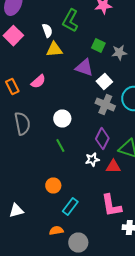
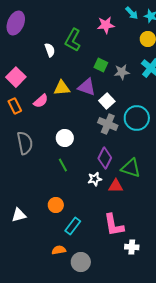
pink square: (13, 36) -> (16, 77), moved
yellow triangle: (54, 50) -> (62, 88), moved
white triangle: (16, 210) -> (19, 215), moved

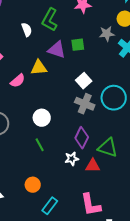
green square: (101, 65) -> (78, 45), turned -32
gray star: (122, 72) -> (107, 34), moved
purple triangle: (87, 87) -> (57, 50), moved

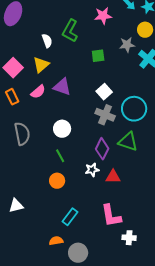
purple triangle: (57, 50) -> (62, 87), moved
yellow triangle: (39, 68) -> (41, 65), moved, turned -36
green triangle: (108, 148) -> (128, 142), moved
orange circle: (33, 185) -> (57, 181), moved

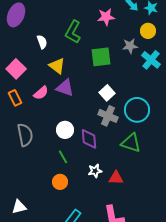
white semicircle: (47, 41) -> (42, 42), moved
green square: (98, 56) -> (101, 57), size x1.5
yellow triangle: (41, 65) -> (57, 66), moved, turned -42
purple diamond: (102, 149) -> (89, 139), moved, turned -30

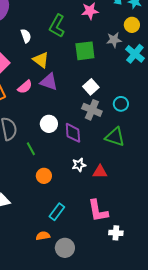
cyan circle: (137, 110) -> (121, 104), size x0.6
green line: (63, 157) -> (31, 149), moved

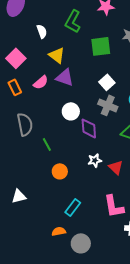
white circle: (49, 124) -> (71, 111), moved
red triangle: (100, 172) -> (116, 167), turned 42

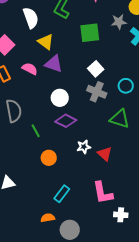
white semicircle: (42, 31) -> (31, 18), size x1.5
pink semicircle: (41, 82) -> (30, 69), turned -112
purple diamond: (89, 128) -> (66, 121), moved, turned -60

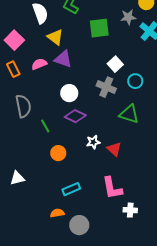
pink semicircle: (30, 69) -> (39, 64), turned -49
white square: (96, 69) -> (115, 64), moved
cyan rectangle: (62, 194) -> (71, 189), turned 30

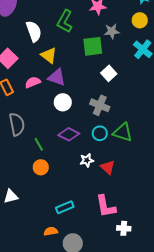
gray star: (128, 17) -> (112, 31), moved
white square: (115, 64) -> (109, 73), moved
cyan circle: (135, 81) -> (100, 133), moved
white circle: (69, 93) -> (63, 102), moved
orange circle: (58, 153) -> (41, 167), moved

